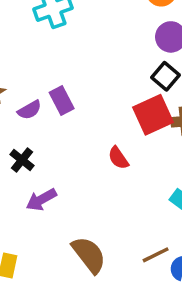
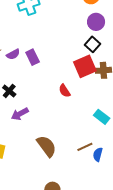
purple semicircle: (29, 110) -> (13, 54), moved

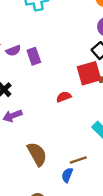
red semicircle: (64, 91) -> (64, 97), turned 96
blue semicircle: (98, 154) -> (67, 175), moved

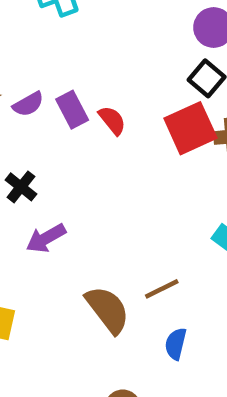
red semicircle: (64, 97) -> (112, 120), moved, turned 80
brown line: (78, 160) -> (162, 289), moved

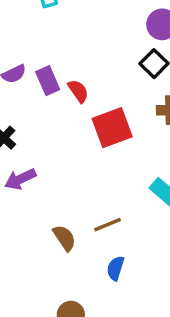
red square: (190, 128) -> (112, 128), moved
brown semicircle: (108, 310) -> (64, 238), size x0.7

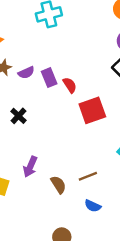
purple arrow: (20, 179) -> (30, 167), moved, turned -42
blue semicircle: (115, 268) -> (93, 206), turned -84

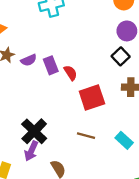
black cross: (19, 116) -> (34, 131), moved, size x1.6
brown line: (88, 176) -> (86, 136), moved, turned 36

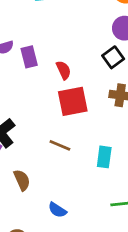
red semicircle: (70, 73) -> (64, 70), moved
cyan rectangle: (124, 140) -> (104, 157), turned 48

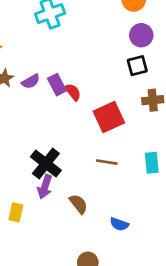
black square: (113, 57) -> (137, 66), turned 35
red semicircle: (64, 70) -> (73, 92), moved

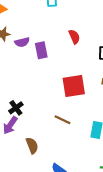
red semicircle: (73, 92) -> (74, 37), moved
black cross: (46, 164) -> (16, 108), size x0.6

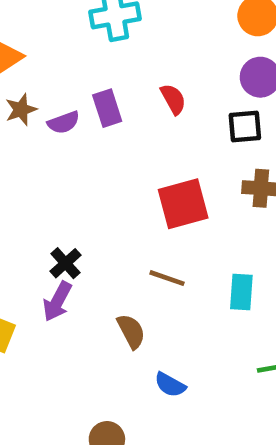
purple rectangle: (41, 50) -> (107, 108), moved
brown semicircle: (32, 146) -> (131, 331), moved

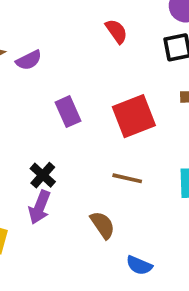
purple rectangle: (107, 108) -> (68, 112), moved

